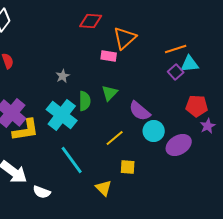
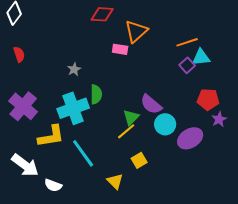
green triangle: (110, 93) -> (131, 117), moved
cyan cross: (62, 115) -> (73, 108), turned 32
yellow L-shape: (26, 130) -> (51, 136), moved
yellow square: (128, 167) -> (139, 160), turned -35

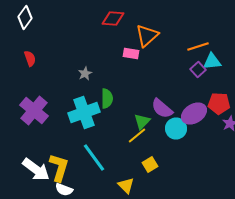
yellow L-shape: (51, 136) -> (59, 168), moved, turned -64
purple ellipse: (190, 138) -> (194, 114), moved

